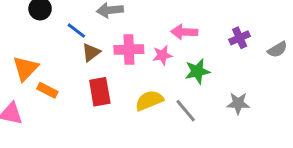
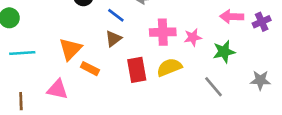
pink arrow: (184, 32) -> (232, 17), moved
brown triangle: (91, 52) -> (113, 39), moved
yellow semicircle: (149, 100) -> (169, 67), moved

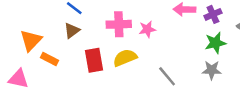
green star: (224, 52) -> (215, 43), moved

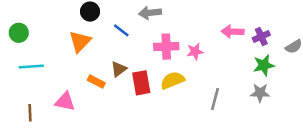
brown triangle: (72, 30) -> (119, 69), moved
orange triangle: (31, 40) -> (80, 42), moved
gray line: (167, 76) -> (215, 99), turned 55

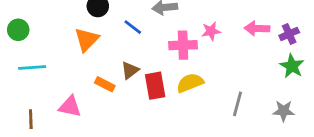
pink star: (195, 52) -> (211, 31), moved
green star: (264, 65) -> (292, 66), turned -30
gray star: (260, 93) -> (284, 111), moved

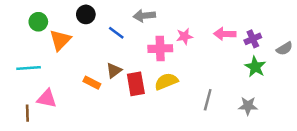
green circle: (18, 30) -> (38, 22), moved
orange triangle: (87, 40) -> (60, 40), moved
pink triangle: (70, 107) -> (47, 99), moved

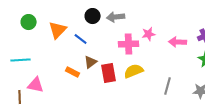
black circle: (86, 14) -> (93, 16), moved
blue line: (116, 33) -> (81, 39), moved
pink arrow: (225, 34) -> (178, 42), moved
orange triangle: (60, 40) -> (58, 30), moved

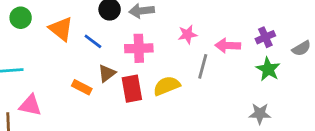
orange triangle: (58, 30) -> (61, 29), turned -36
pink cross: (129, 44) -> (139, 48), moved
gray line: (168, 86) -> (203, 66), moved

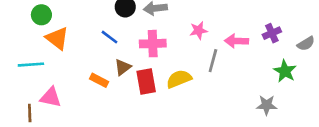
orange triangle: (61, 29) -> (57, 38), moved
green star: (268, 69) -> (285, 71), moved

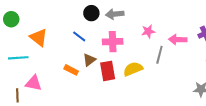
green circle: (41, 15) -> (11, 19), moved

